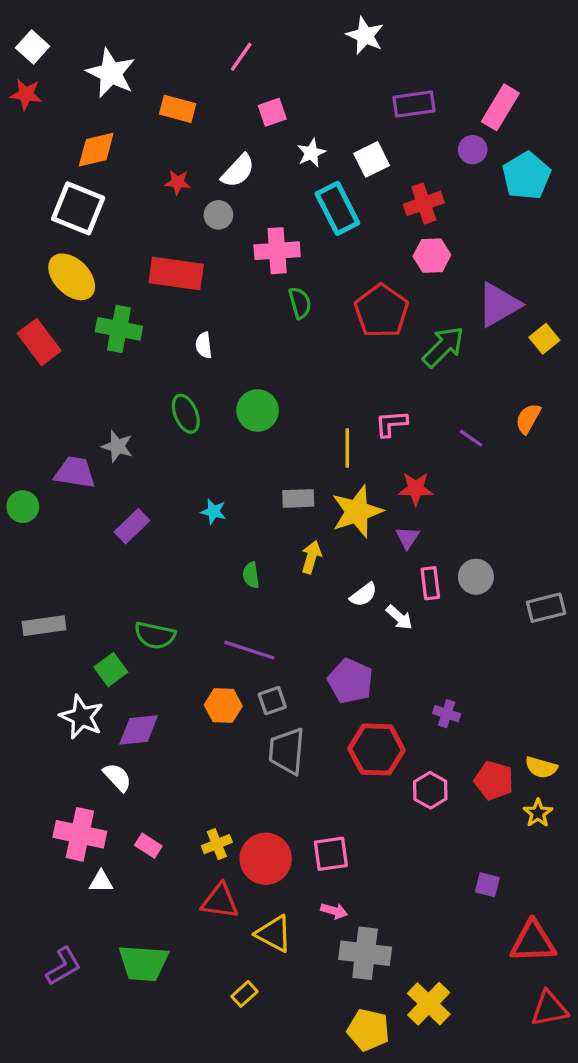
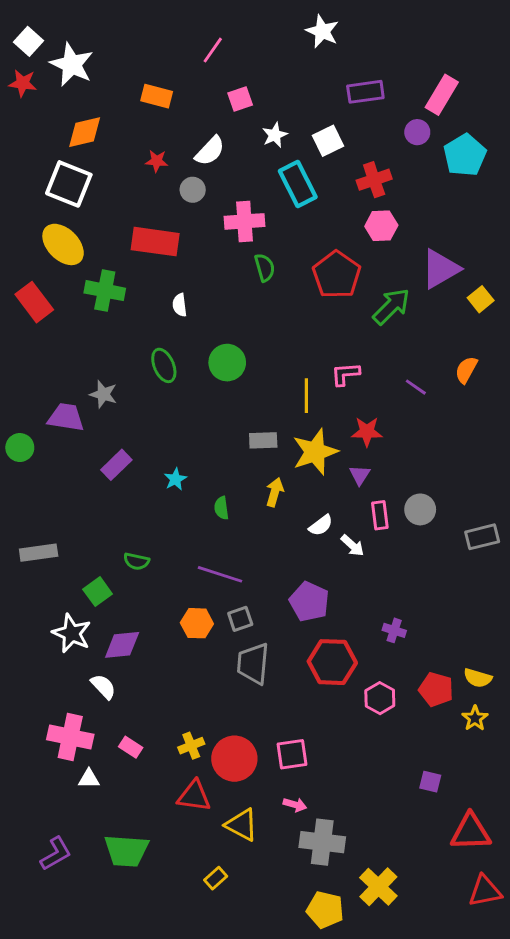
white star: (111, 73) -> (72, 64), moved
cyan star: (214, 512) -> (175, 479), moved, turned 30
green semicircle: (155, 635) -> (136, 561), size x0.7

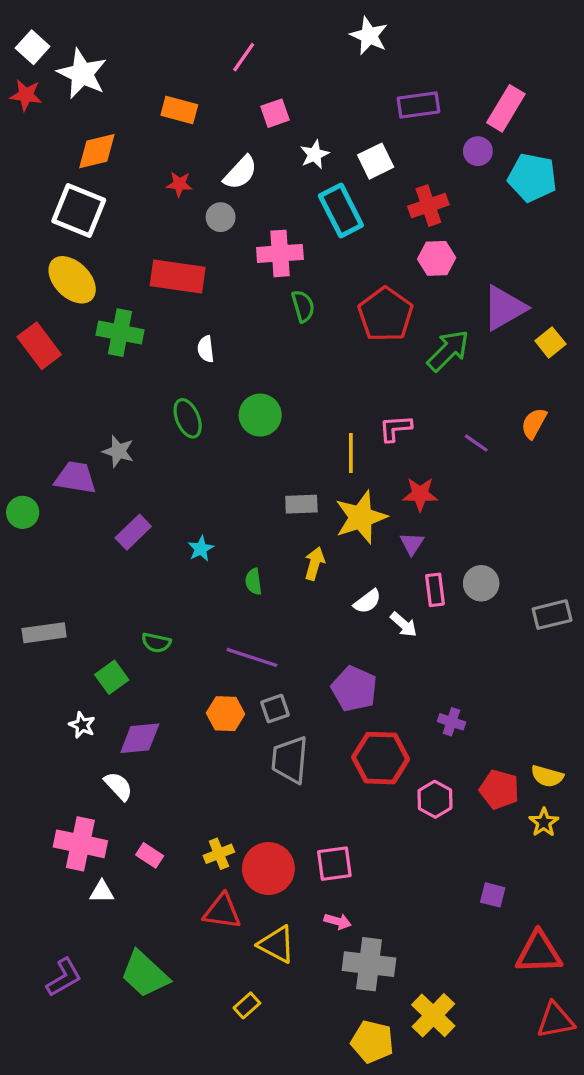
cyan pentagon: (465, 155) -> (532, 178), turned -30
white star: (72, 633) -> (82, 725), size x0.6
green trapezoid: (126, 851) -> (145, 974), turned 39

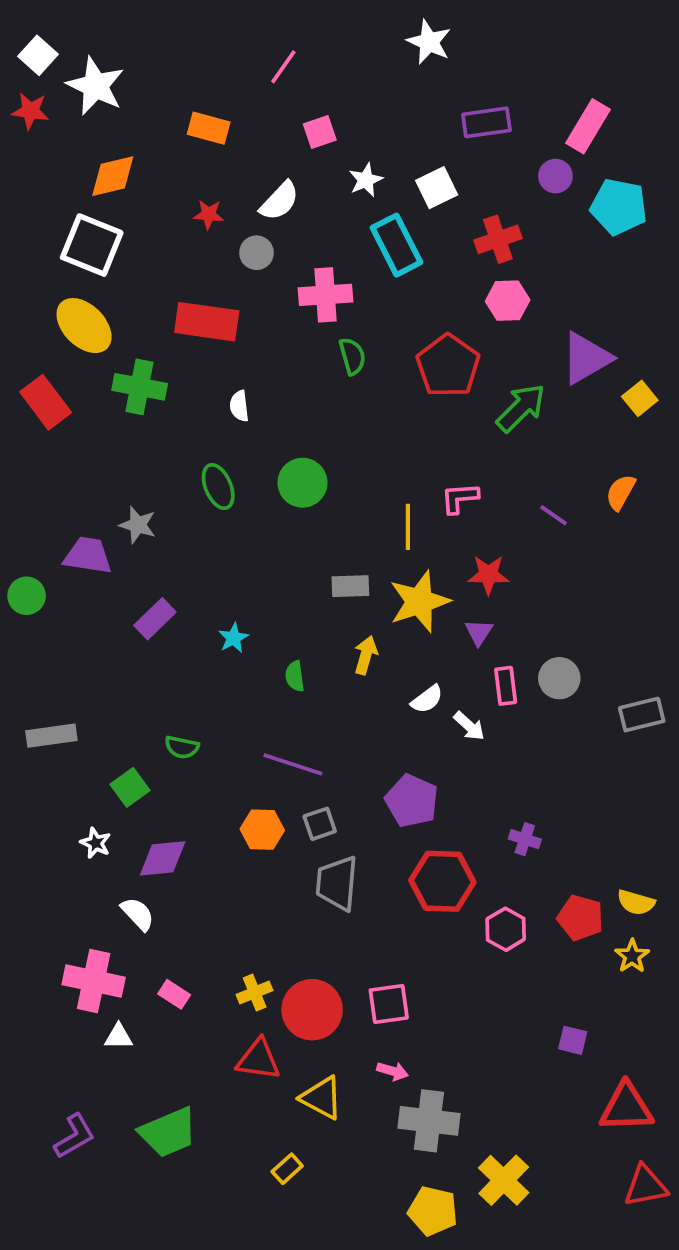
green trapezoid: (145, 974) -> (168, 1132), turned -66

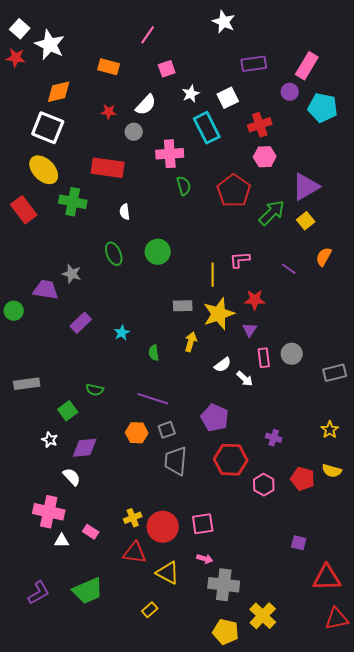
yellow square: (640, 398) -> (306, 221), moved
yellow star: (632, 956) -> (330, 430), moved
pink rectangle: (174, 994) -> (91, 532), moved

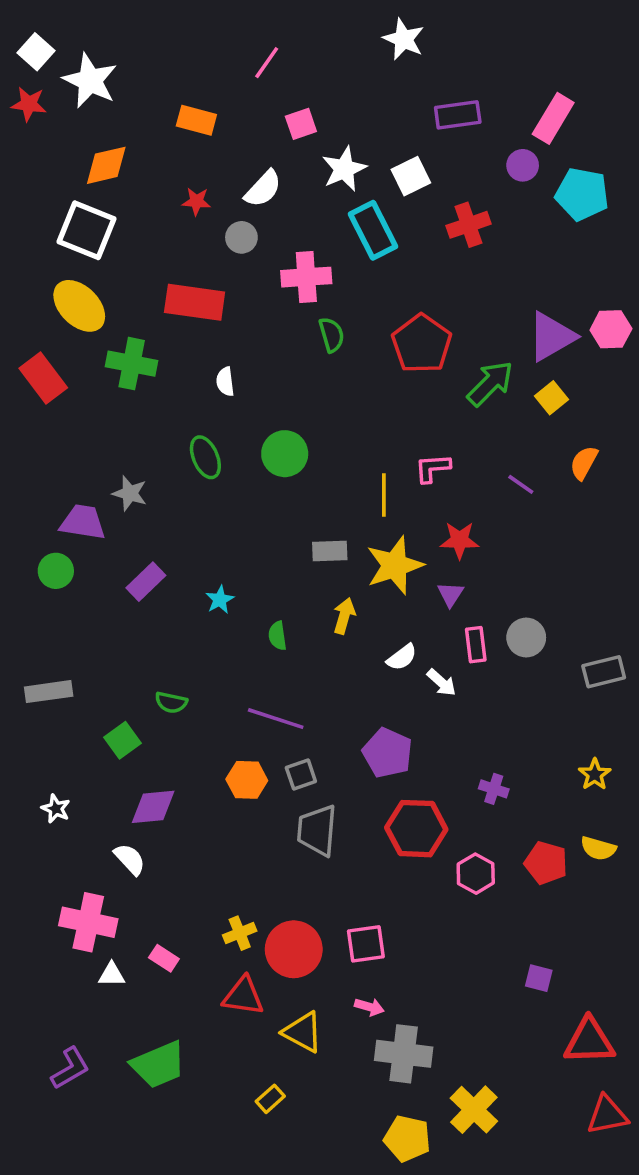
white star: (191, 94) -> (344, 169), size x1.4
pink hexagon: (265, 157) -> (611, 329), moved
green circle: (14, 311) -> (56, 571), moved
white star: (50, 440) -> (56, 809), moved

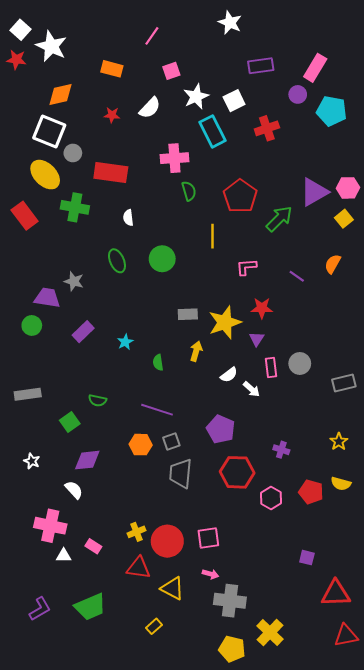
gray circle: (241, 237) -> (73, 153), moved
yellow square: (551, 398) -> (344, 219), moved
yellow line: (384, 495) -> (212, 236), moved

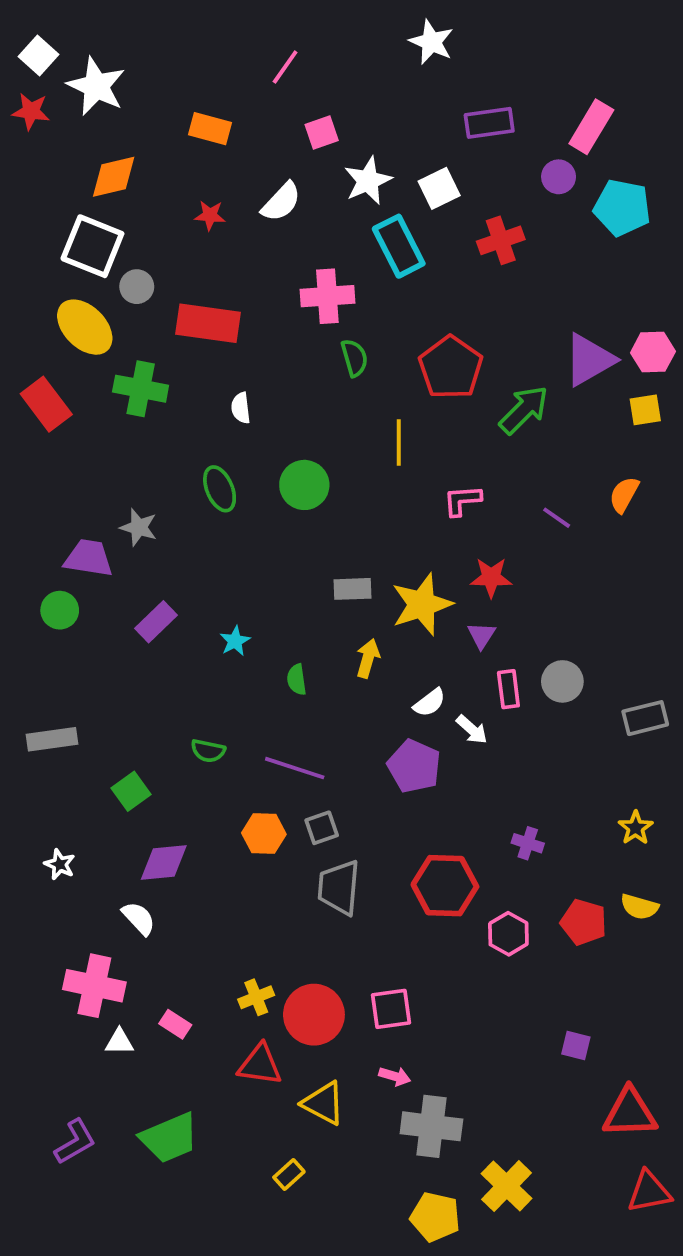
yellow square: (344, 219) -> (645, 410), turned 30
green semicircle: (97, 400) -> (208, 751), moved
purple pentagon: (221, 429) -> (414, 766), moved

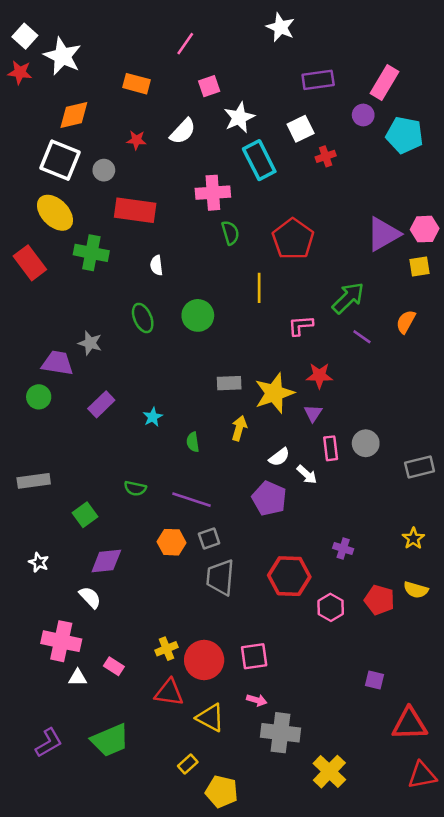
white square: (439, 188) -> (301, 129), moved
red cross: (501, 240) -> (326, 156), size x0.7
gray circle: (137, 287) -> (104, 170), moved
green arrow: (524, 410) -> (348, 298), moved
yellow pentagon: (435, 1217) -> (222, 792), moved

